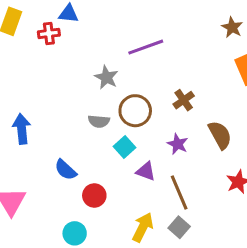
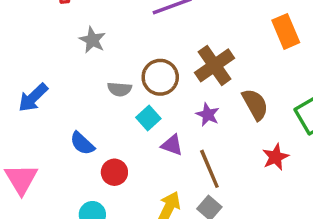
gray star: (106, 77) -> (92, 40), moved
brown cross: (184, 100) -> (214, 65), size x1.6
blue arrow: (22, 129) -> (33, 98), turned -128

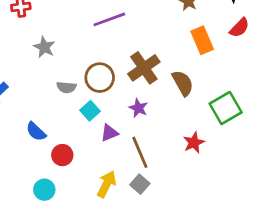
brown semicircle: (255, 104) -> (183, 83), moved
purple triangle: (172, 145) -> (109, 133), turned -42

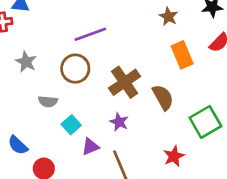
brown circle: (100, 78) -> (75, 69), moved

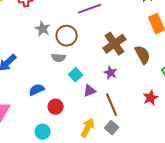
brown circle: (75, 69) -> (67, 36), moved
blue semicircle: (18, 145) -> (37, 90), turned 112

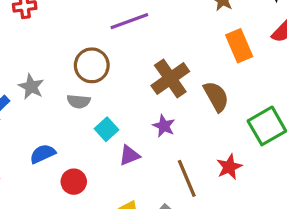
gray star: (43, 29) -> (31, 87), moved
brown line: (112, 105) -> (187, 178), moved

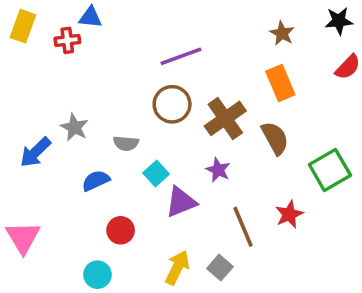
orange rectangle: (239, 46) -> (280, 83), moved
brown circle: (92, 65) -> (172, 104), moved
blue semicircle: (43, 154) -> (96, 181), moved
purple triangle: (129, 155) -> (181, 202), size x1.4

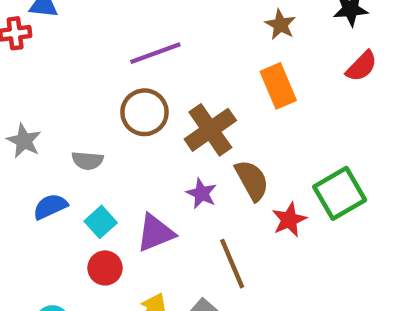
brown semicircle: (275, 138) -> (252, 180), moved
cyan square: (156, 173) -> (101, 222), moved
red star: (289, 214) -> (289, 220), moved
red circle: (121, 230) -> (105, 268), moved

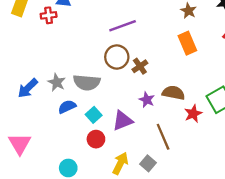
brown cross: (210, 130) -> (140, 66), moved, size x0.6
gray star: (24, 141) -> (57, 82), moved
gray semicircle: (87, 161) -> (87, 82), size x1.6
brown semicircle: (252, 180) -> (173, 93), turned -50

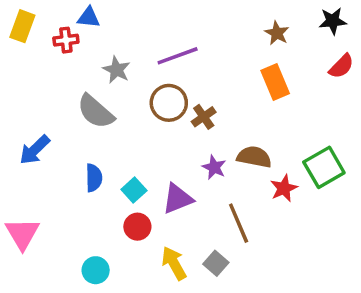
gray star: (57, 82) -> (117, 70), moved
gray semicircle: (87, 82) -> (96, 112), moved, turned 36
blue semicircle: (67, 107) -> (94, 178), turned 114
yellow arrow: (120, 163) -> (174, 263), turned -55

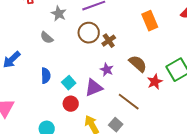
gray semicircle: (96, 112) -> (47, 38), size x0.6
brown semicircle: (254, 157) -> (138, 64), turned 30
purple star: (214, 167) -> (107, 70), moved
brown line: (239, 223) -> (129, 102), turned -30

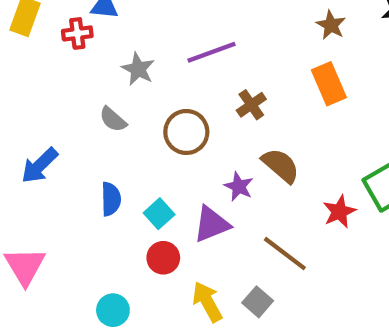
brown circle: (89, 33) -> (186, 132), moved
brown cross: (109, 41) -> (251, 105), moved
brown semicircle: (138, 64) -> (281, 166), moved

